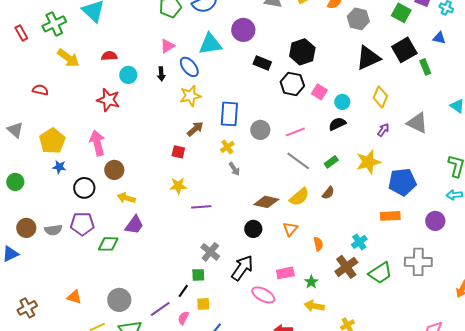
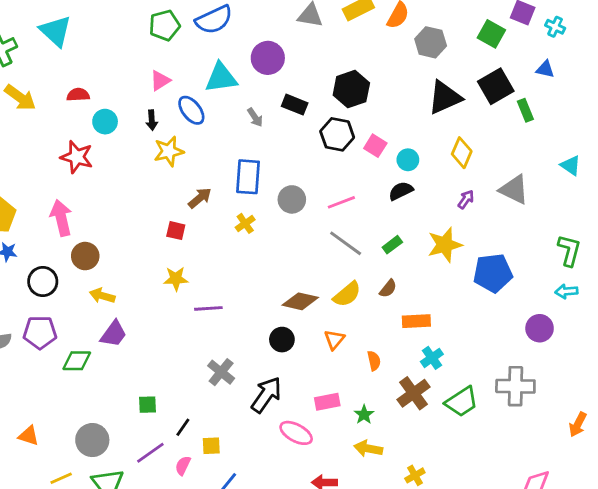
yellow star: (190, 96) -> (169, 151), moved
gray arrow: (234, 169) -> (255, 117), moved
orange rectangle: (390, 216) -> (416, 321), moved
green square: (198, 275) -> (147, 405), moved

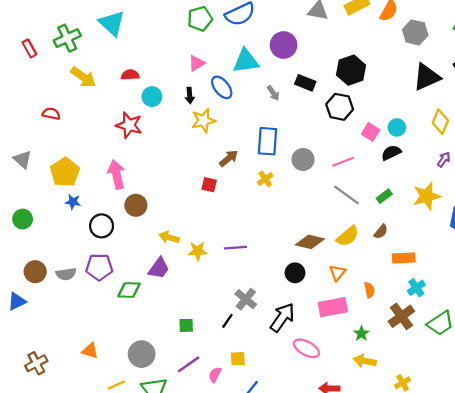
pink square: (375, 146) -> (371, 132), moved
yellow star: (176, 279) -> (198, 251), moved
yellow arrow: (102, 296) -> (169, 237), moved
pink rectangle: (327, 402) -> (333, 307), moved, size x1.4
black line: (183, 427) -> (227, 321), moved

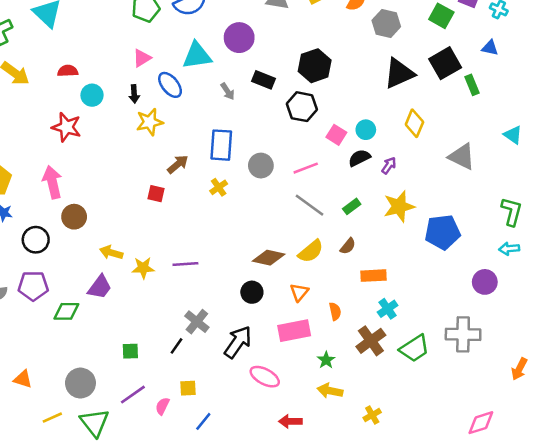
purple arrow: (444, 159) -> (389, 166), moved

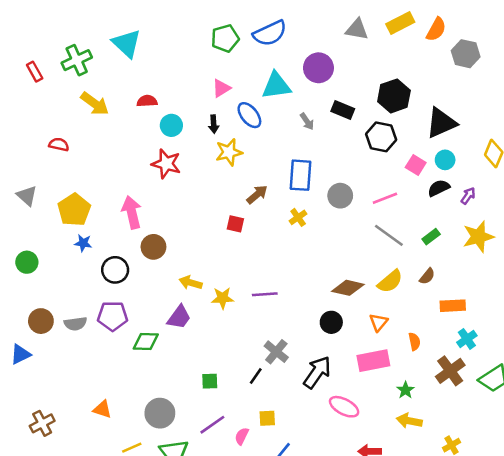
black triangle: (399, 73) -> (441, 123), moved
red star: (66, 127) -> (166, 164), moved

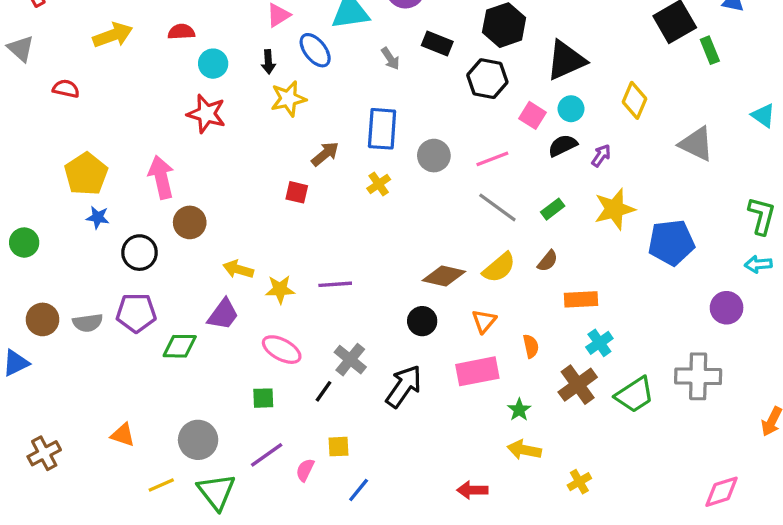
yellow arrow: (95, 104) -> (113, 35), turned -56
gray triangle: (27, 196) -> (21, 49), moved
pink ellipse: (344, 407) -> (282, 350), moved

